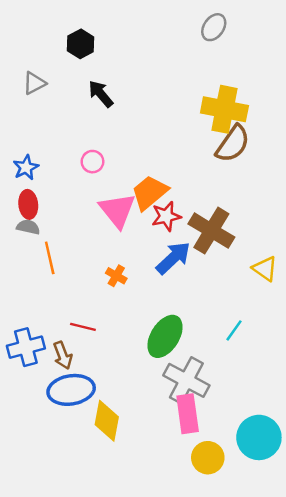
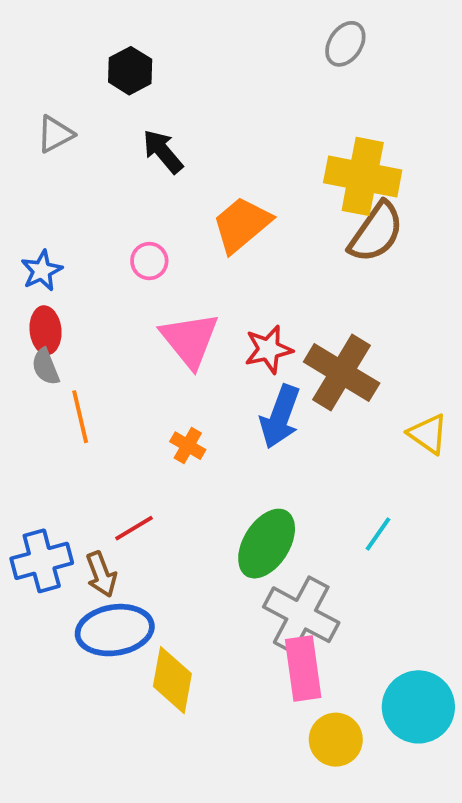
orange trapezoid: (150, 193) -> (242, 224), moved
gray semicircle: (28, 227) -> (46, 367), turned -125
blue arrow: (173, 258) -> (280, 417), turned 153
red line: (83, 327) -> (134, 528), turned -45

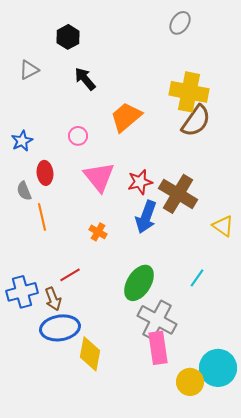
red ellipse: (46, 330) -> (45, 173), moved
yellow circle: (336, 740) -> (190, 382), moved

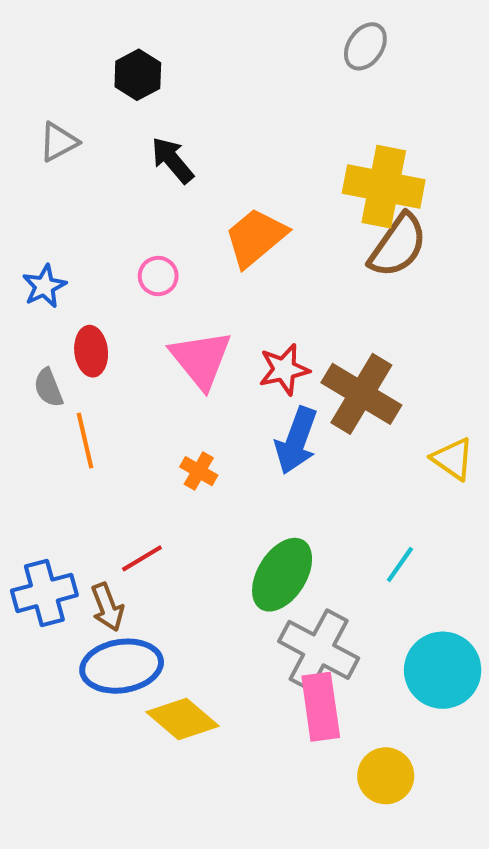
yellow diamond: (90, 354) -> (183, 719), turned -60
cyan circle: (218, 368) -> (443, 670), moved

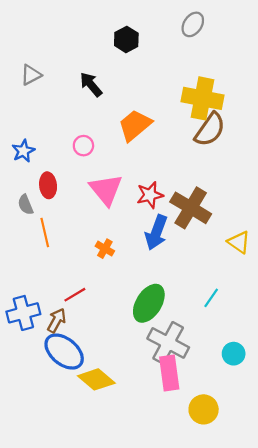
black hexagon: (138, 75) -> (126, 39), moved
brown arrow: (107, 607) -> (57, 320), turned -130
blue ellipse: (122, 666) -> (64, 352), turned 48
cyan circle: (443, 670) -> (234, 354), size x0.6

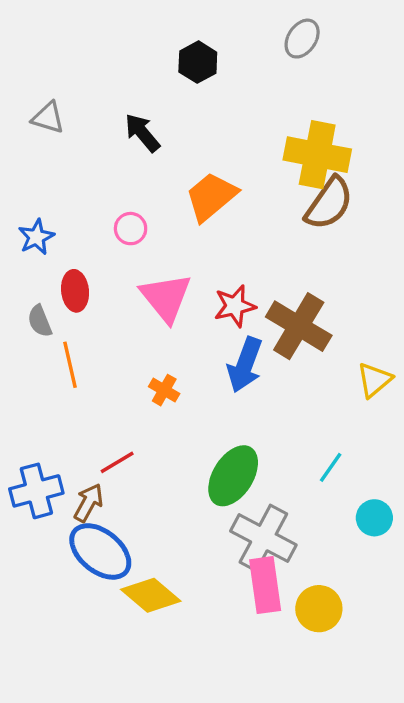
gray triangle: (31, 75) -> (48, 118), turned 45
yellow triangle: (239, 242) -> (374, 380), turned 45
cyan circle: (234, 354) -> (374, 518), moved
yellow circle: (204, 409) -> (319, 609), moved

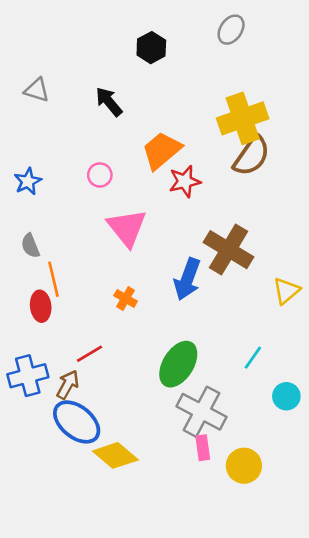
yellow cross: (317, 155) -> (243, 118), turned -30
red ellipse: (75, 291) -> (41, 306), moved
red star: (235, 306) -> (185, 181), moved
pink rectangle: (265, 585) -> (203, 448), size x0.6

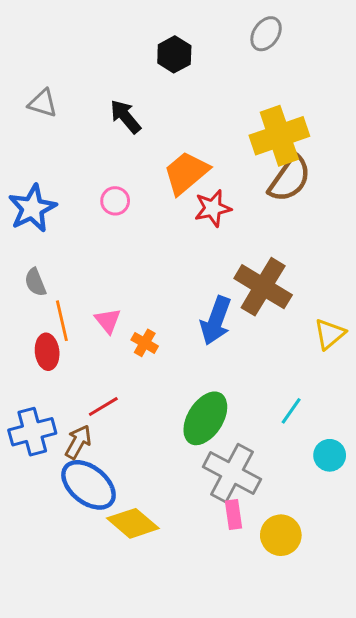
blue star: (28, 181) -> (32, 208), size x1.5
pink triangle: (127, 228) -> (108, 321), moved, size x0.6

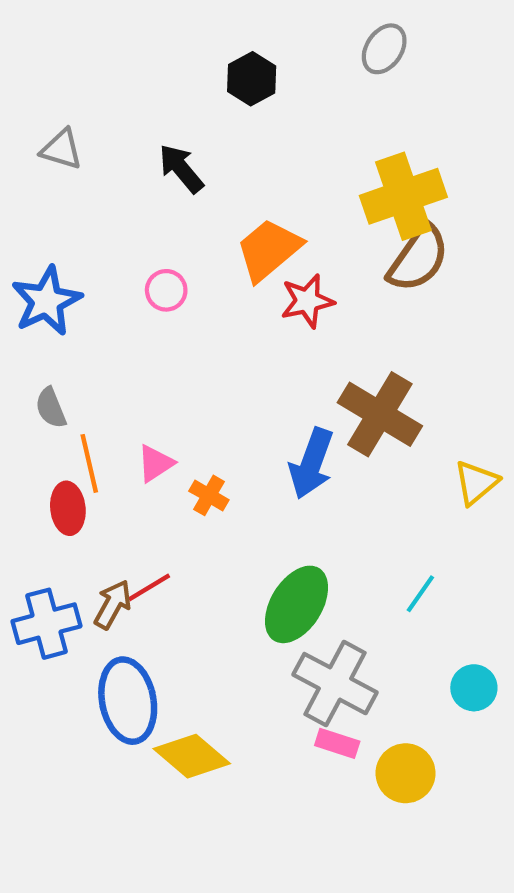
pink triangle: (108, 321) -> (155, 463), turned 36
brown arrow: (78, 442) -> (113, 604), moved
cyan circle: (330, 455) -> (474, 688), moved
blue ellipse: (89, 485) -> (128, 701), turned 40
pink rectangle: (233, 514) -> (337, 743), turned -64

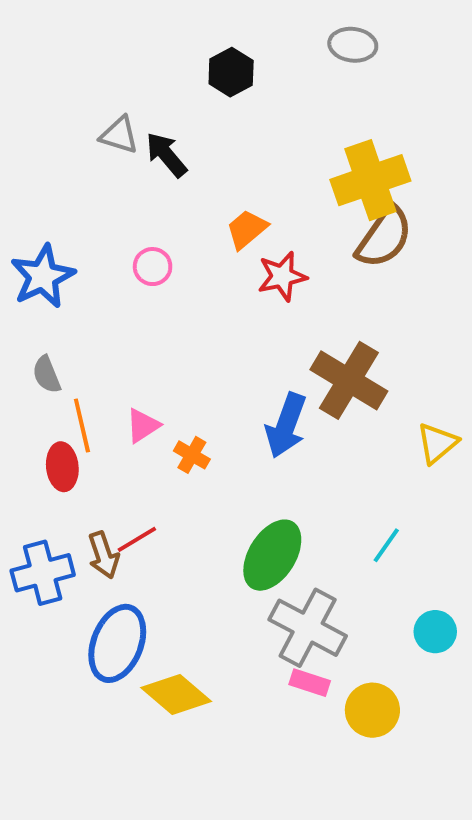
gray ellipse: (384, 49) -> (353, 45), turned 63
gray triangle: (61, 149) -> (119, 135), moved
orange trapezoid: (269, 250) -> (247, 229), size x0.7
brown arrow: (113, 604) -> (104, 555), turned 132
blue ellipse: (128, 701) -> (117, 643), turned 32

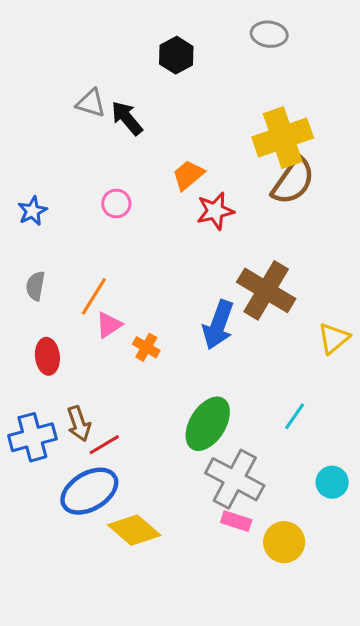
blue star: (43, 276) -> (32, 211), size x0.6
gray semicircle: (47, 374) -> (35, 286), turned 32
orange line: (82, 426) -> (94, 296), moved, turned 45
red line: (137, 539) -> (104, 445), moved
blue ellipse: (117, 643) -> (89, 491), turned 38

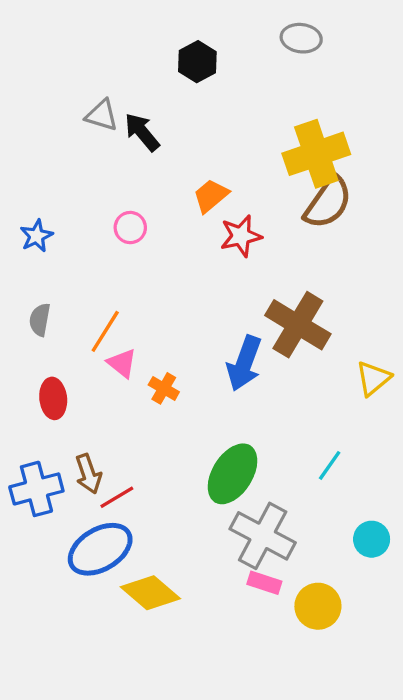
pink triangle: (109, 325) -> (122, 363), turned -48

